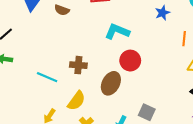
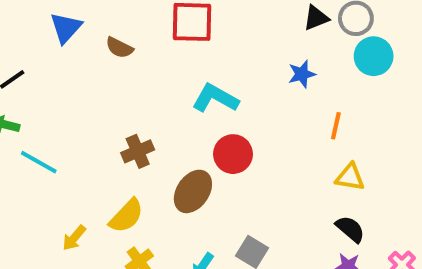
brown cross: (78, 65) -> (138, 151), turned -35
cyan line: (47, 77) -> (39, 162), moved

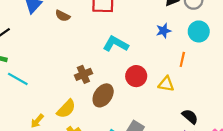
cyan circle: (374, 56) -> (199, 31), moved
brown cross: (138, 151) -> (83, 74), moved
red circle: (233, 154) -> (136, 76), moved
yellow triangle: (350, 177) -> (166, 84), moved

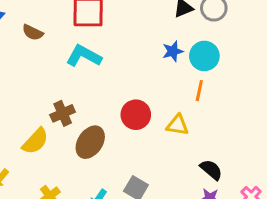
cyan circle: (199, 31) -> (204, 56), moved
cyan L-shape: (116, 44) -> (84, 56), moved
yellow semicircle: (66, 109) -> (35, 141), moved

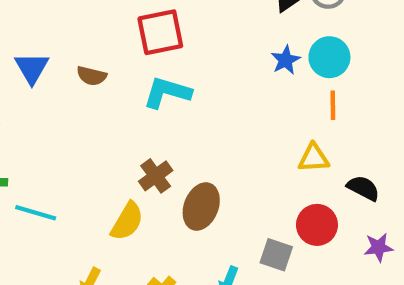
red circle: (136, 115) -> (317, 225), moved
black semicircle: (211, 170) -> (363, 188), moved

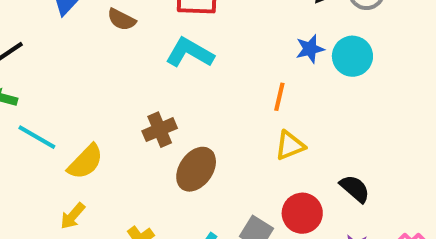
orange line: (333, 105) -> (279, 97), moved
yellow triangle: (314, 158) -> (290, 146), moved, turned -32
yellow semicircle: (127, 221) -> (85, 162), moved

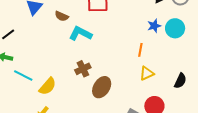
cyan L-shape: (190, 53) -> (80, 34), moved
black semicircle: (355, 189) -> (180, 81), moved, turned 77

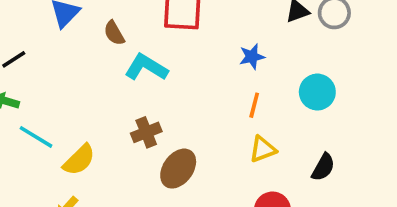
brown semicircle: (62, 16) -> (114, 33), turned 32
blue star: (154, 26) -> (252, 57), moved
cyan circle: (175, 28) -> (317, 92), moved

